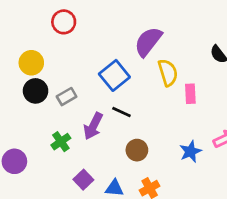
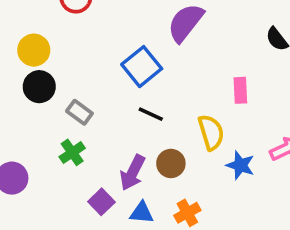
yellow semicircle: (168, 73) -> (211, 132), moved
gray rectangle: (67, 97) -> (79, 112), moved, turned 66
purple arrow: (93, 126) -> (132, 173), moved
blue star: (190, 151) -> (240, 165), turned -30

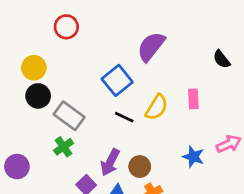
gray rectangle: (79, 112) -> (69, 116), size x1.5
yellow semicircle: (211, 132) -> (157, 107), moved, turned 48
brown circle: (171, 163) -> (140, 167), moved

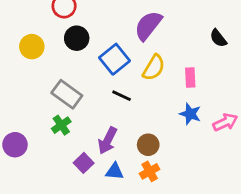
black circle: (38, 96) -> (77, 38), moved
yellow semicircle: (157, 107) -> (154, 68), moved
blue star: (193, 157) -> (190, 114), moved
brown circle: (140, 167) -> (148, 145), moved

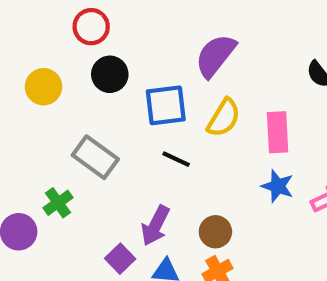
blue square: (115, 59) -> (166, 105), turned 32
pink rectangle: (190, 77) -> (278, 132), size x1.4
green cross: (61, 125) -> (58, 203), moved

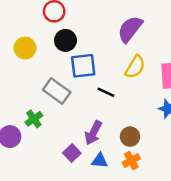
blue square: (166, 105) -> (83, 66), moved

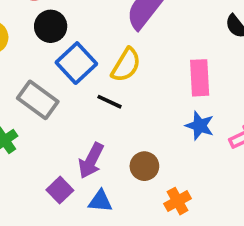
blue square: (83, 66) -> (76, 63), turned -36
yellow semicircle: (135, 67) -> (126, 65), moved
orange cross: (131, 161) -> (178, 201), moved

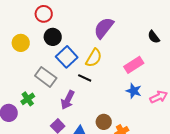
pink rectangle: (200, 78) -> (134, 65), turned 60
purple arrow: (91, 161) -> (68, 100), moved
brown circle: (144, 166) -> (104, 122), moved

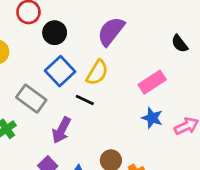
black circle: (53, 37) -> (55, 33), moved

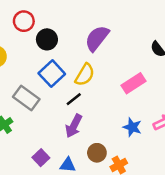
black line: (85, 100) -> (74, 99), turned -63
blue star: (152, 118) -> (132, 127), moved
purple arrow: (61, 130) -> (74, 126), moved

